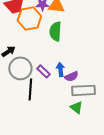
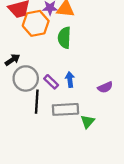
purple semicircle: (71, 76) -> (105, 87), moved
gray rectangle: (83, 90) -> (65, 109), moved
green triangle: (76, 107) -> (88, 122), turned 32

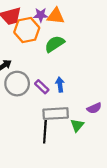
green semicircle: (64, 38) -> (55, 44), turned 54
purple semicircle: (105, 87) -> (94, 108), moved
black line: (37, 102) -> (45, 132), moved

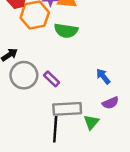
green semicircle: (55, 44) -> (66, 31), turned -138
blue arrow: (60, 85) -> (103, 76), moved, turned -32

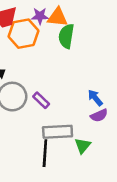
green semicircle: (66, 31) -> (66, 36), moved, turned 90
purple semicircle: (110, 103) -> (99, 115), moved

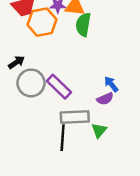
purple rectangle: (41, 100) -> (59, 87), size x1.5
purple semicircle: (99, 115) -> (105, 99), moved

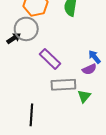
gray circle: (31, 83) -> (26, 29), moved
black line: (63, 138) -> (31, 115), moved

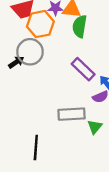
purple rectangle: (50, 59) -> (83, 69), moved

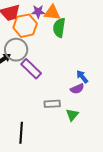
purple rectangle: (83, 69) -> (31, 69), moved
gray rectangle: (72, 114) -> (52, 104), size x0.7

